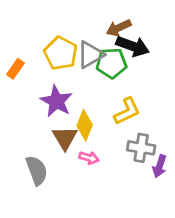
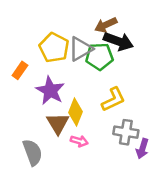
orange rectangle: (15, 69) -> (20, 70), moved

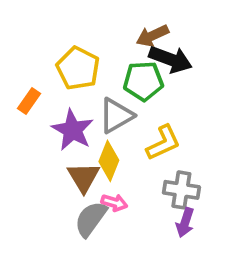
gray triangle: (81, 49) -> (116, 116), moved
purple arrow: (142, 149) -> (185, 223), moved
gray semicircle: (33, 152) -> (91, 219), moved, turned -124

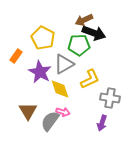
yellow diamond: (109, 161) -> (60, 89), turned -40
brown triangle: (83, 177) -> (28, 111), moved
gray cross: (181, 190) -> (110, 98), moved

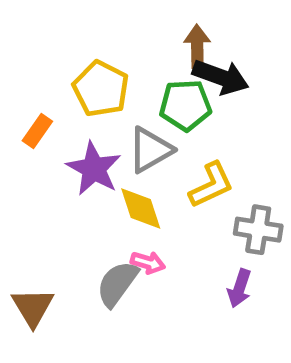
brown arrow: (84, 20) -> (197, 46), turned 114
brown triangle: (28, 111) -> (33, 307), moved

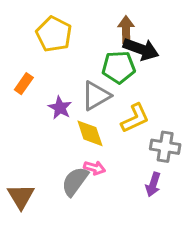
yellow pentagon: (101, 89) -> (54, 34), moved
purple star: (94, 169) -> (60, 108), size x0.7

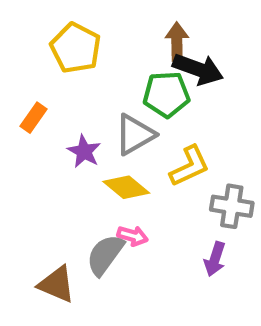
yellow diamond: (90, 133) -> (126, 187), turned -32
brown triangle: (21, 196) -> (57, 284), moved, turned -36

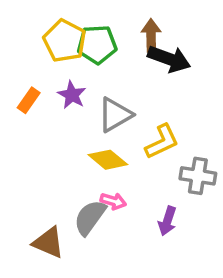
green pentagon: (166, 94) -> (97, 44), moved
purple star: (84, 151) -> (72, 95), moved
purple arrow: (215, 259) -> (167, 221), moved

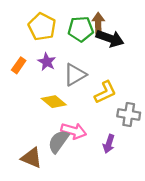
green pentagon: (97, 44) -> (81, 29), moved
yellow diamond: (108, 160) -> (54, 102), moved
pink arrow: (113, 201) -> (74, 131), size x1.5

